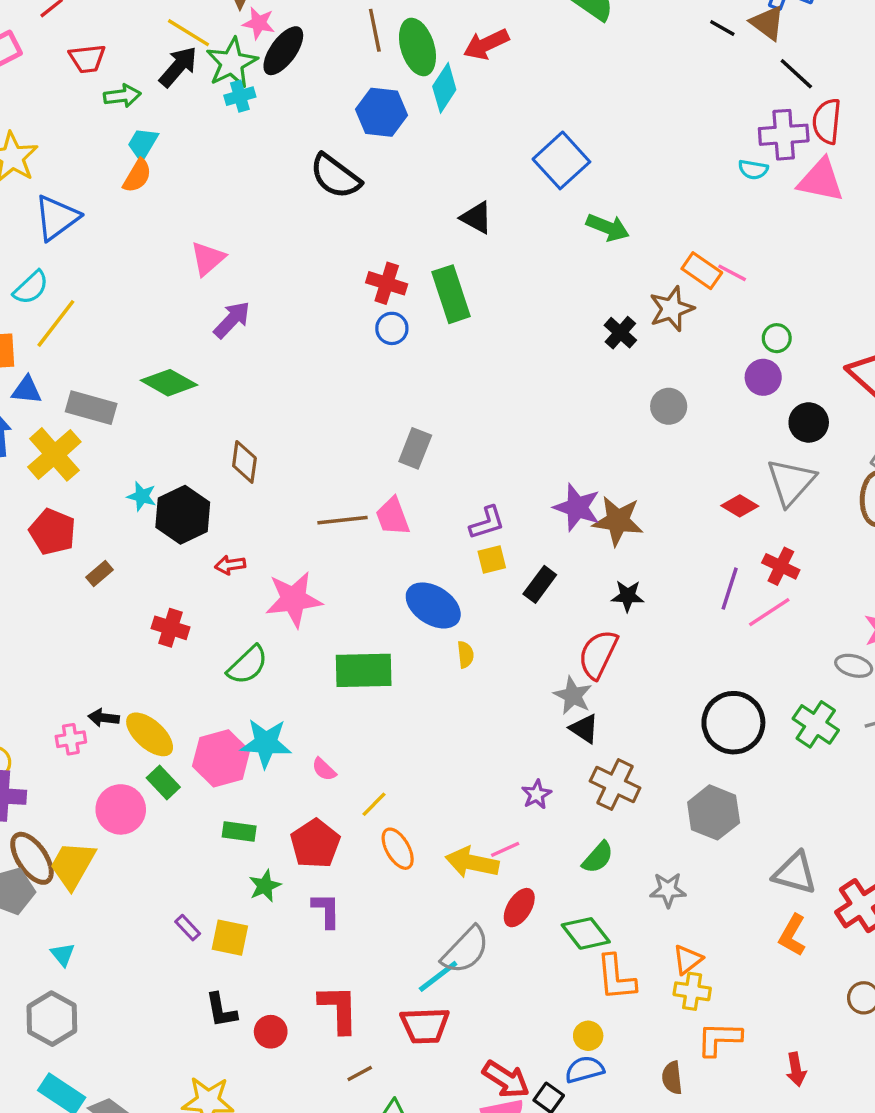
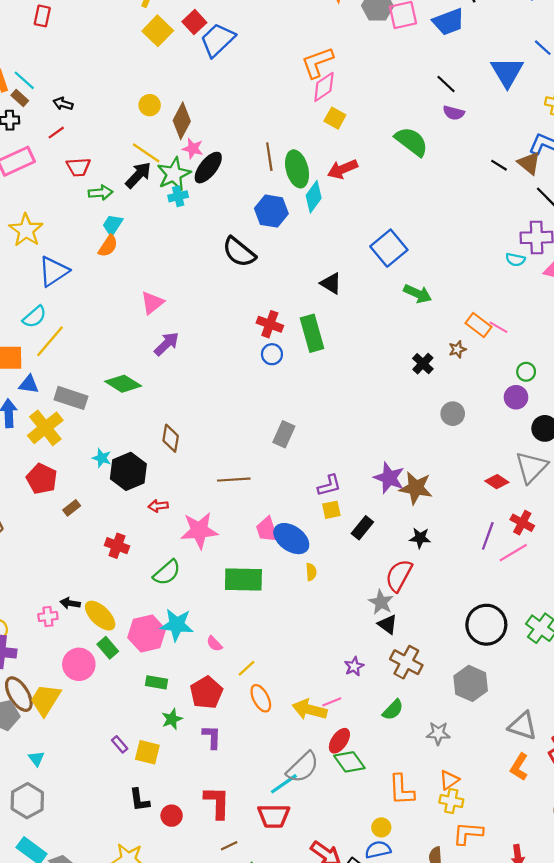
brown star: (671, 309) -> (457, 349), size x0.6
pink trapezoid: (393, 516) -> (267, 530), moved
green diamond: (586, 933) -> (349, 762), moved

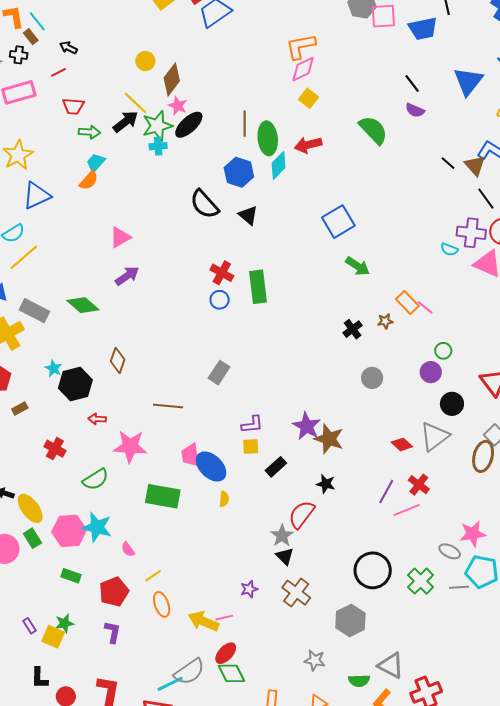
black triangle: (331, 283) -> (248, 215), moved
green semicircle: (393, 710) -> (359, 681), moved, turned 35
green star: (172, 719) -> (64, 623), moved

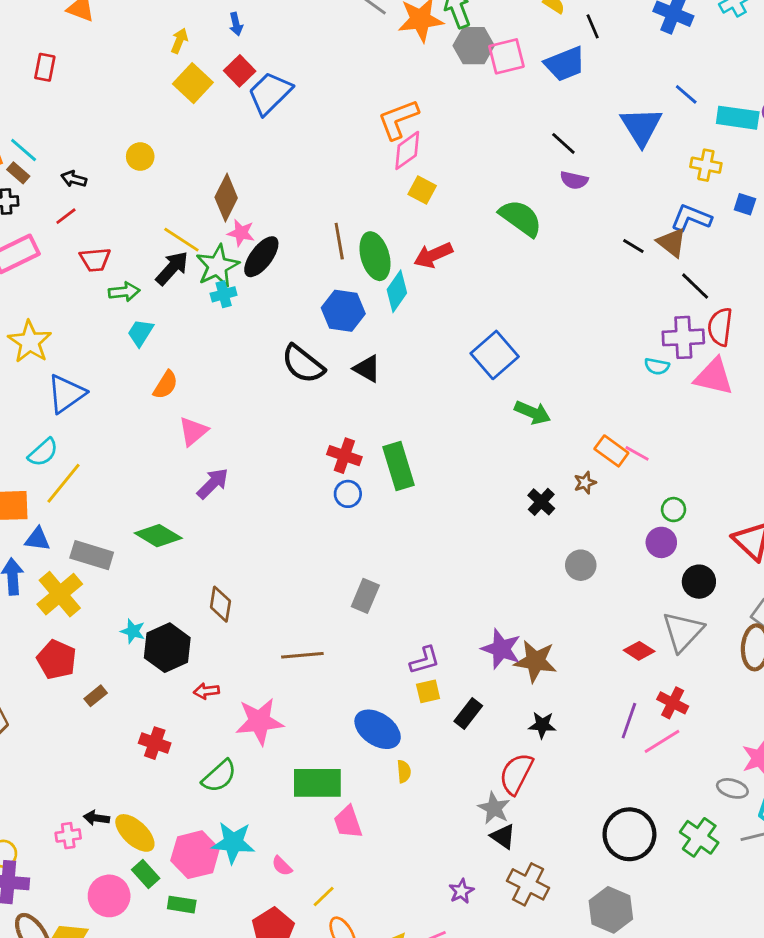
yellow circle: (145, 61) -> (140, 157), moved
orange semicircle: (89, 181) -> (166, 385), moved
pink trapezoid: (191, 455) -> (348, 822), moved
green rectangle: (71, 576) -> (182, 905), moved

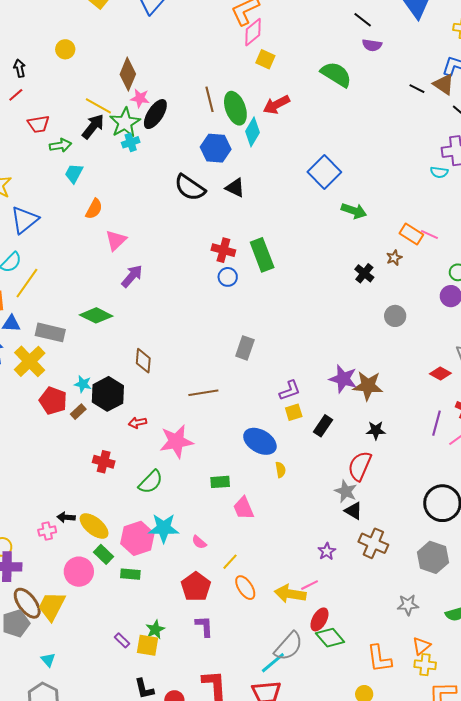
black arrow: (74, 179) -> (20, 68), turned 66
red pentagon: (57, 660) -> (53, 401), moved
brown rectangle: (96, 696) -> (78, 412), moved
green rectangle: (317, 783) -> (220, 482), size x0.6

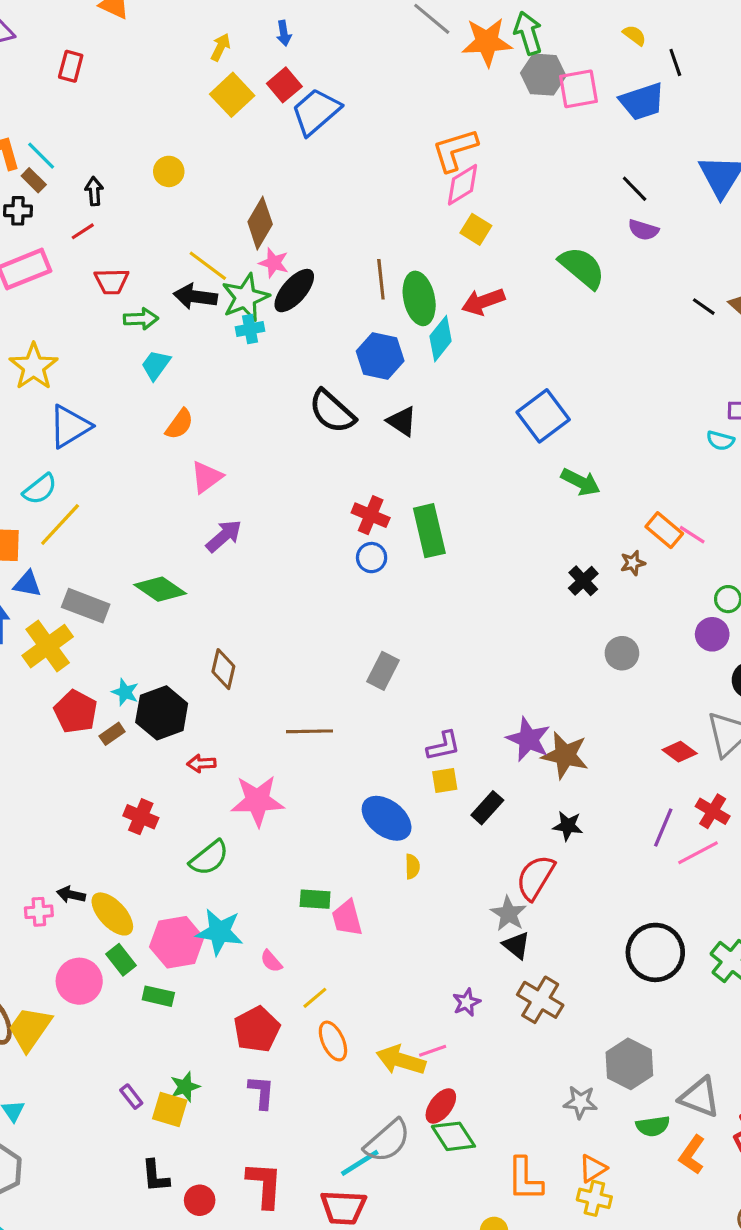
black arrow: (93, 126) -> (195, 296), turned -128
green rectangle: (220, 482) -> (315, 899), moved
gray hexagon: (433, 557) -> (629, 1064), moved

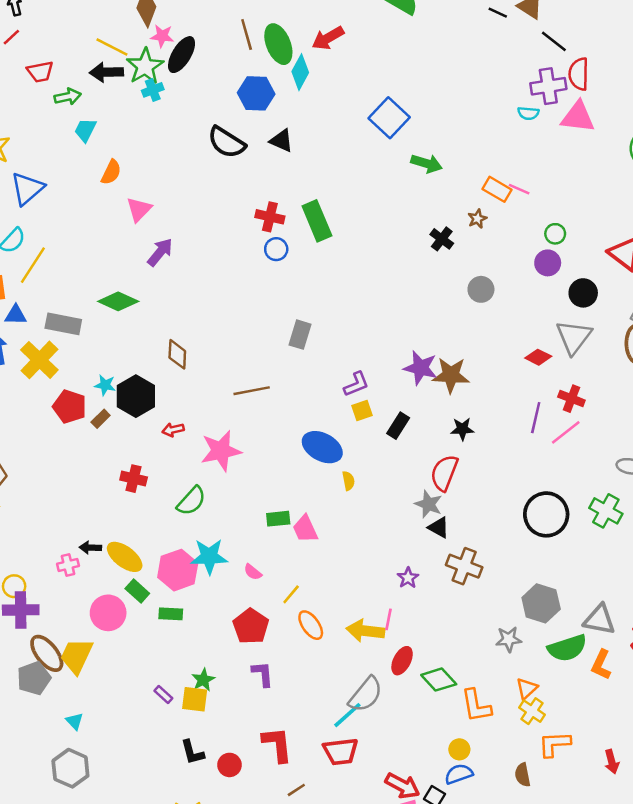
pink line: (433, 1051) -> (388, 619), turned -50
green semicircle: (653, 1126) -> (567, 648), size x1.5
green diamond: (453, 1136) -> (439, 680), moved
yellow cross: (594, 1198) -> (532, 711), turned 30

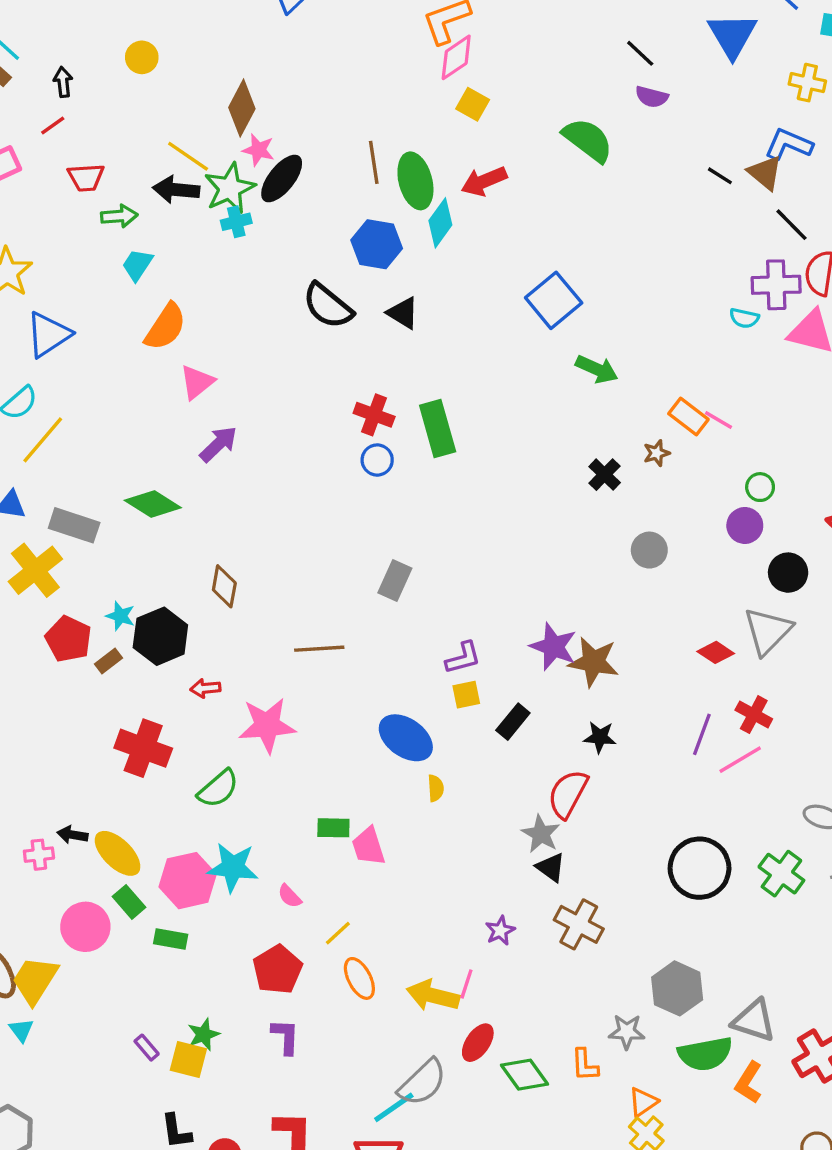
orange semicircle: (111, 172) -> (165, 327), size x1.4
red cross: (134, 479) -> (143, 748), size x1.5
orange L-shape: (476, 706) -> (585, 1065), moved, size x0.7
cyan triangle: (75, 721) -> (21, 1030), moved

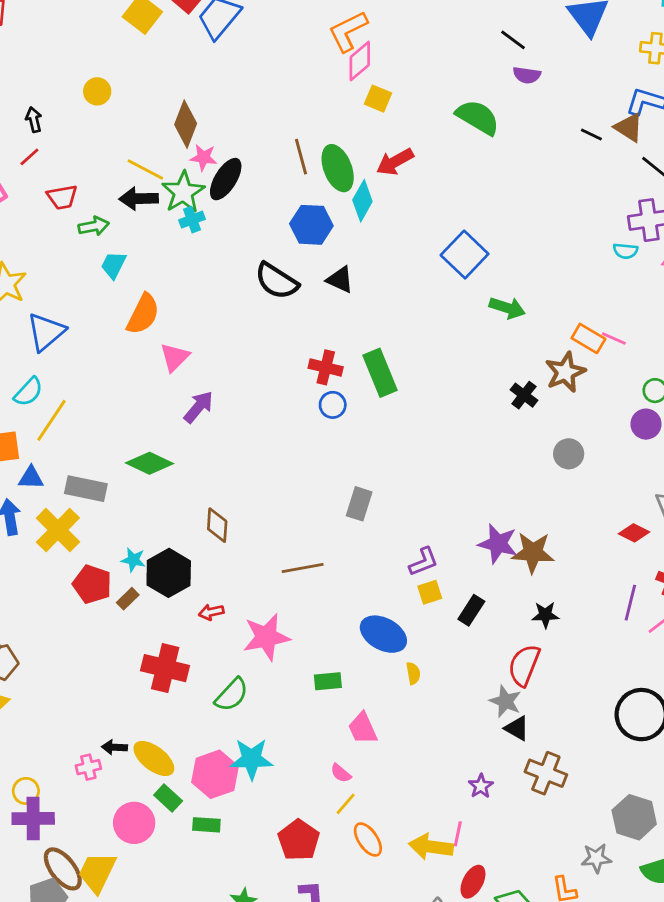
brown star: (657, 453) -> (565, 372), size x1.8
green rectangle: (333, 828) -> (328, 681), moved
pink semicircle: (290, 896) -> (341, 773), moved

